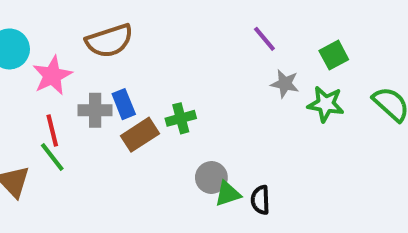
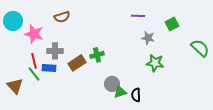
purple line: (264, 39) -> (138, 16), turned -48
brown semicircle: (109, 41) -> (62, 17), size x0.7
pink star: (52, 75) -> (34, 34), turned -30
blue rectangle: (124, 104) -> (49, 68), moved, turned -64
green star: (326, 104) -> (155, 63), moved

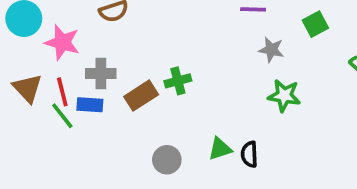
gray circle: (112, 84) -> (167, 160), moved
brown triangle: (15, 86) -> (27, 88), moved

